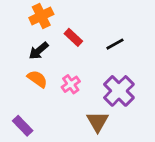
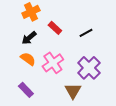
pink cross: (71, 84) -> (53, 63), size x1.5
purple rectangle: (23, 126) -> (26, 90), moved

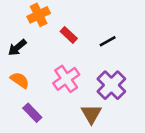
black arrow: (29, 38) -> (17, 48), moved
orange semicircle: (28, 59) -> (20, 80), moved

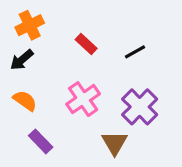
orange cross: (39, 15) -> (30, 25), moved

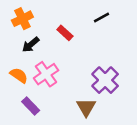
black line: (135, 52) -> (102, 17), moved
black arrow: (22, 60) -> (31, 45), moved
pink cross: (83, 99) -> (46, 74), moved

